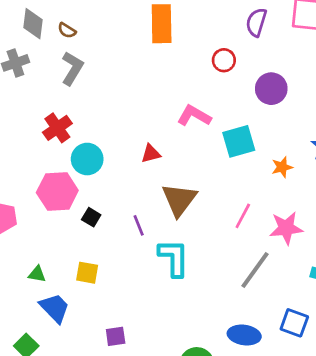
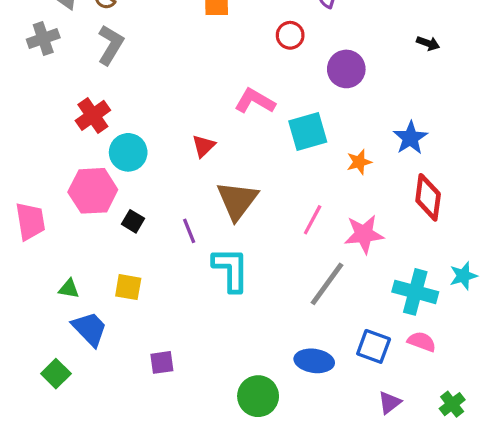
red triangle: (151, 154) -> (204, 146), turned -30

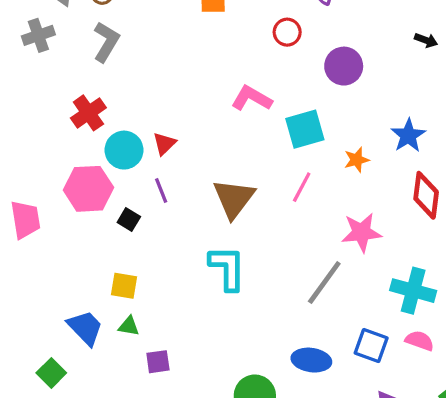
red triangle: (204, 146) -> (164, 144), moved
pink line: (313, 220) -> (302, 187), moved
purple line: (189, 231) -> (161, 190), moved
green triangle: (69, 289) -> (129, 326), moved

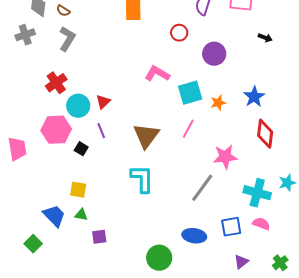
orange star: (357, 160) -> (218, 103), moved
blue square: (371, 346) -> (231, 227), turned -30

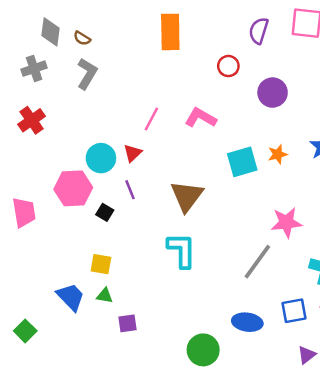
red cross: (56, 83) -> (32, 120), moved
cyan square: (190, 93) -> (242, 162), moved
pink line: (188, 129) -> (151, 119), moved
green square: (33, 244) -> (25, 331), moved

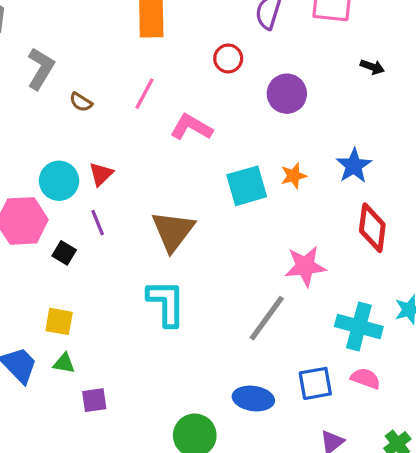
brown semicircle: (82, 38) -> (81, 102), moved
pink line: (151, 119) -> (144, 94), moved

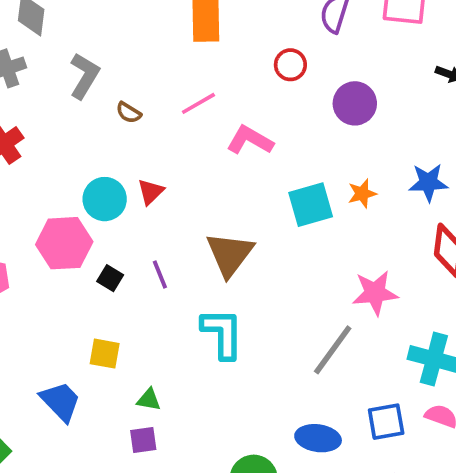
pink line: (144, 94) -> (198, 103), turned 32
blue star: (354, 166) -> (428, 182), turned 30
purple line: (98, 223) -> (160, 274), moved
green triangle: (64, 363) -> (149, 400), moved

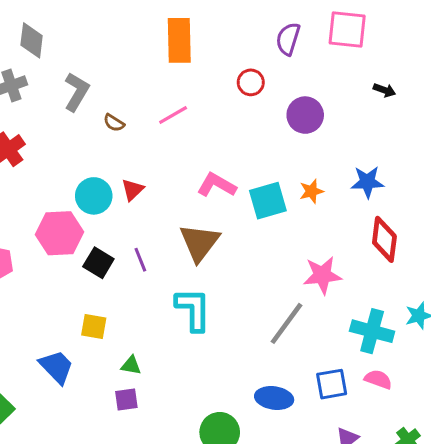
pink L-shape: (250, 140) -> (217, 185), moved
black square: (110, 278) -> (98, 263), size x1.4

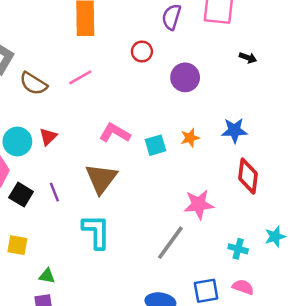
brown semicircle: (114, 123) -> (33, 84), size x1.6
cyan square: (268, 201) -> (155, 145), size x0.7
cyan cross: (372, 331) -> (238, 249), size x0.6

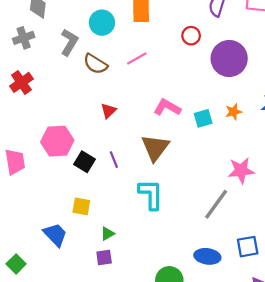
purple circle: (185, 77) -> (229, 58), size x1.4
cyan circle: (17, 142) -> (102, 23), moved
green triangle: (47, 276) -> (107, 234), turned -40

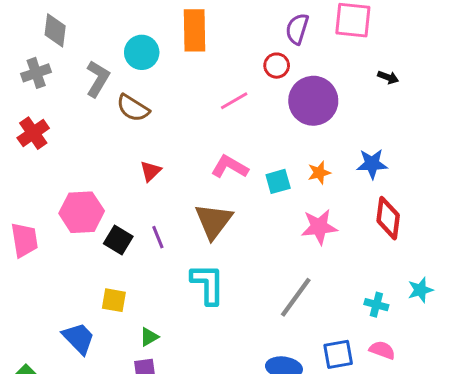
red circle: (191, 36) -> (277, 66), moved
pink line: (137, 58) -> (234, 101), moved
pink star: (241, 170) -> (319, 227), moved

